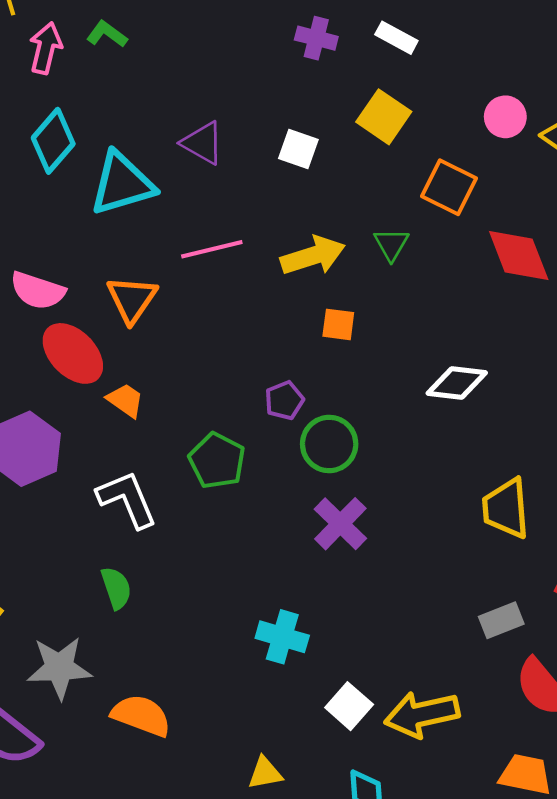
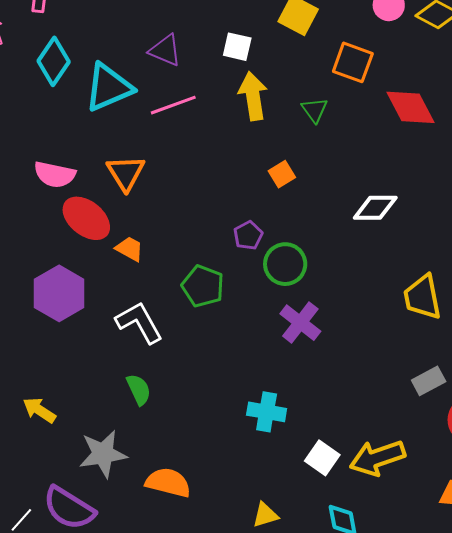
pink line: (212, 249) -> (173, 105), moved
yellow arrow: (313, 256) -> (253, 96), moved, turned -75
orange square: (338, 324) -> (282, 174), turned -32

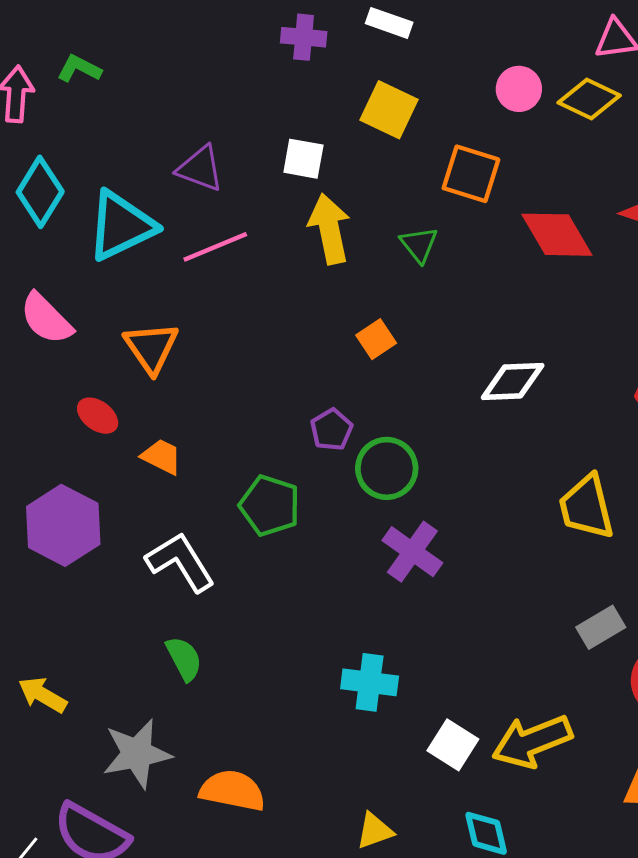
pink semicircle: (55, 174) -> (46, 319), moved, turned 36
red ellipse: (86, 218) -> (98, 416), size x0.6

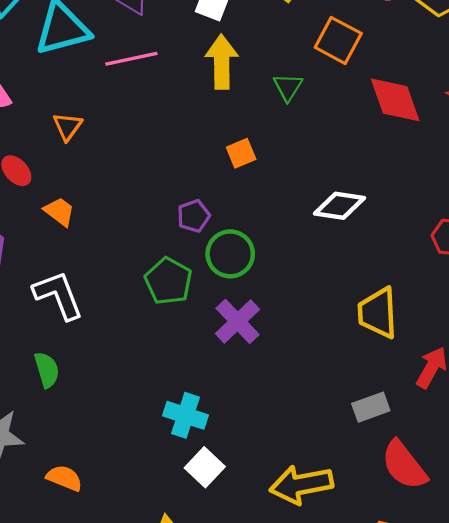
orange triangle: (151, 348) -> (68, 126), size x0.7
green pentagon: (270, 506) -> (168, 281), moved
white square: (453, 745) -> (205, 467), moved
orange semicircle: (232, 791) -> (64, 478), size x0.7

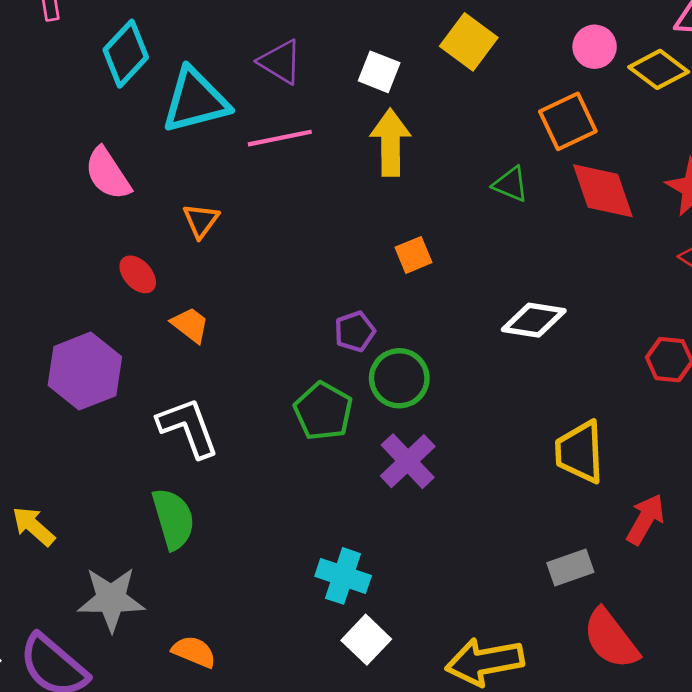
orange square: (338, 40) -> (568, 121), moved, turned 36
green triangle: (288, 87) -> (511, 184), moved, turned -40
green semicircle: (47, 370) -> (173, 519), size x1.4

